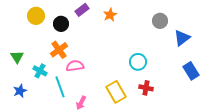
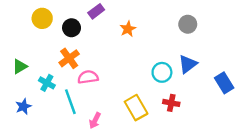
orange star: (110, 15) -> (128, 29), moved
blue triangle: (182, 38) -> (188, 64), moved
green triangle: (17, 57) -> (20, 66), turned 32

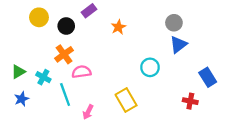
blue triangle: (188, 64) -> (178, 45), moved
green triangle: (20, 66) -> (18, 72), moved
red cross: (171, 103) -> (190, 101), moved

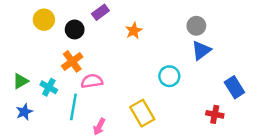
cyan line: (65, 95) -> (73, 107), turned 30

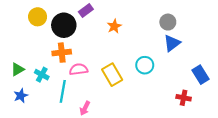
black circle: (75, 29) -> (64, 25), size x1.5
orange cross: (72, 61) -> (62, 53), turned 30
yellow rectangle: (142, 113) -> (112, 75), moved

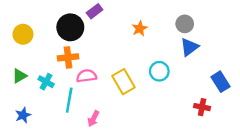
yellow circle: (38, 17) -> (23, 34), moved
orange star: (114, 26) -> (140, 29), moved
blue star: (21, 96) -> (23, 115), moved

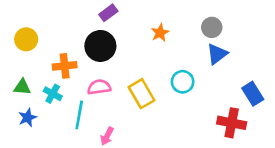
black circle: (70, 27) -> (100, 46), moved
orange cross: (68, 57) -> (65, 66), moved
green triangle: (19, 76) -> (22, 87), turned 35
red cross: (202, 107) -> (232, 123), size x1.5
blue star: (23, 115) -> (27, 118), moved

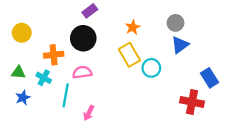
yellow rectangle: (141, 94) -> (129, 55), moved

